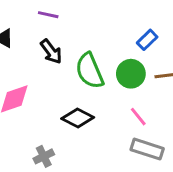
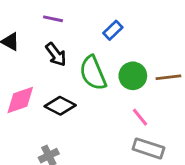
blue rectangle: (147, 40) -> (113, 30), moved
black diamond: (78, 118) -> (60, 106), moved

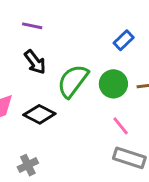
blue rectangle: (113, 30) -> (124, 40), moved
green semicircle: (93, 73) -> (73, 81), turned 60

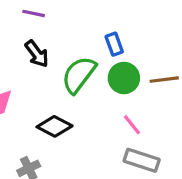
blue rectangle: (124, 40) -> (114, 44), moved, turned -66
black diamond: (39, 114) -> (55, 126), moved

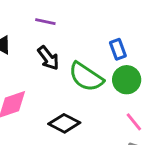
green semicircle: (79, 75) -> (86, 77), turned -93

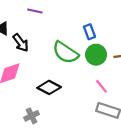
black arrow: (48, 58) -> (21, 43), moved

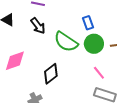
black arrow: (21, 43) -> (38, 26), moved
black diamond: (49, 87) -> (51, 74), turned -65

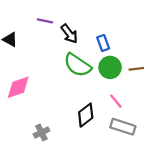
black arrow: (38, 26) -> (69, 34), moved
black diamond: (51, 74) -> (86, 115), moved

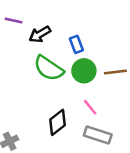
black arrow: (69, 34) -> (40, 34), turned 96

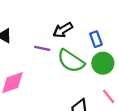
purple line: (13, 20) -> (42, 48), moved

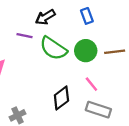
blue rectangle: (96, 39) -> (87, 16), moved

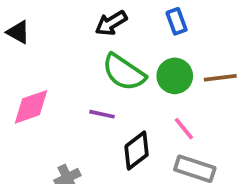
purple line: (24, 36) -> (102, 114), moved

